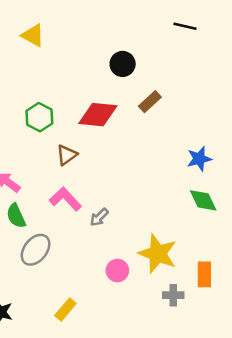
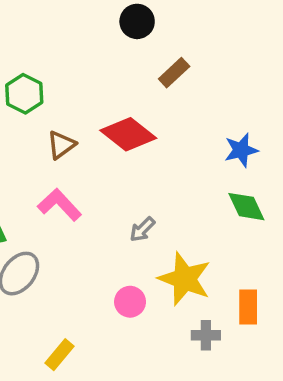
red diamond: (98, 115) -> (128, 134), moved, turned 33
gray arrow: (99, 217) -> (142, 229), moved

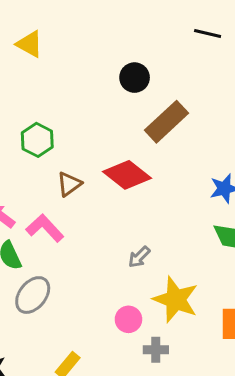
brown rectangle: (174, 73) -> (166, 122), size x1.6
pink L-shape: (60, 205) -> (45, 228), moved
gray cross: (206, 335) -> (156, 350), moved

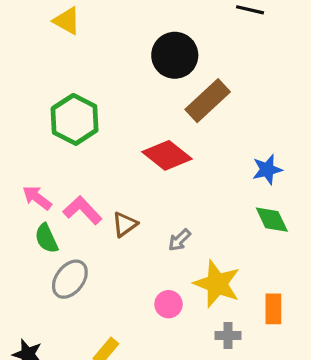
black circle: (135, 78) -> (175, 55), size x1.5
green hexagon: (37, 140) -> (75, 119), size x1.4
brown triangle: (69, 184) -> (125, 224), moved
gray cross: (156, 350) -> (228, 335), moved

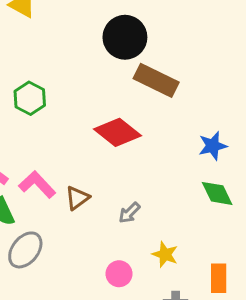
brown rectangle: (208, 101) -> (156, 80), turned 69
green hexagon: (75, 119) -> (30, 98), size x0.7
yellow star: (217, 284) -> (165, 254), size x0.6

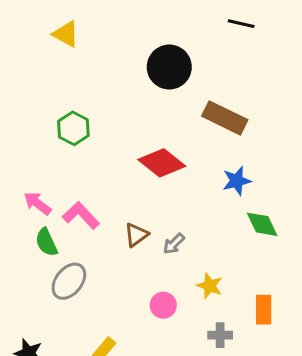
brown rectangle: (156, 80) -> (225, 118), moved
blue star: (213, 146) -> (237, 181), moved
brown triangle: (77, 198) -> (136, 235), moved

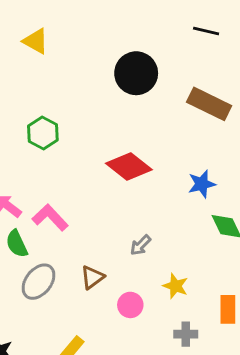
brown rectangle: (225, 118) -> (209, 104), moved
brown triangle: (136, 235) -> (92, 277), moved

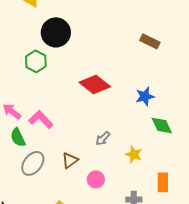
black circle: (136, 73) -> (56, 32), moved
brown rectangle: (209, 104) -> (150, 41), size x0.7
yellow star: (175, 286) -> (134, 154), moved

